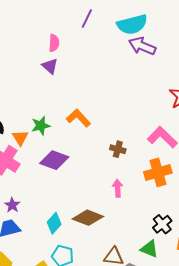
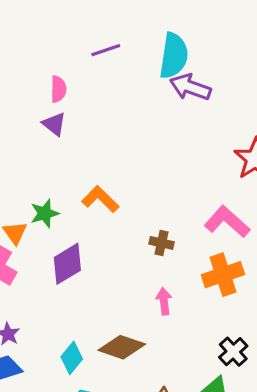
purple line: (87, 18) -> (106, 50), turned 48
cyan semicircle: (132, 24) -> (174, 56), turned -64
purple diamond: (54, 160) -> (67, 264), turned -48

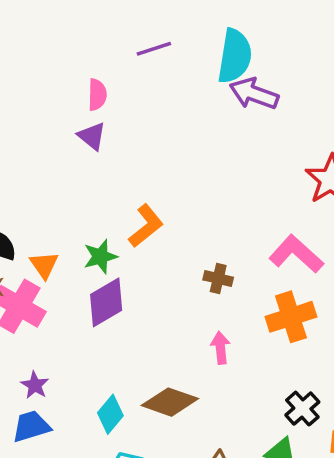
orange L-shape: (100, 199) -> (146, 226), turned 96
green star: (45, 213) -> (100, 257), moved

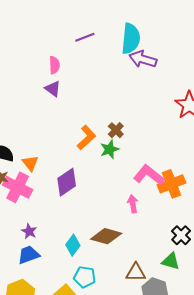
pink L-shape: (296, 254) -> (149, 175), moved
green star: (100, 257) -> (110, 149), moved
brown cross: (218, 279) -> (116, 130), moved, turned 35

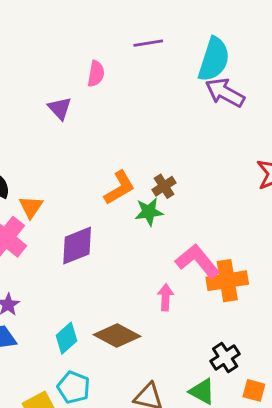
purple triangle: (53, 89) -> (60, 108), moved

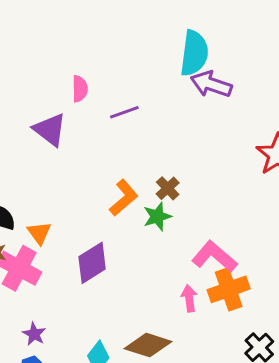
purple line: (148, 43) -> (124, 112), moved
purple triangle: (60, 108) -> (50, 130), size x1.4
orange cross: (227, 281) -> (229, 289), moved

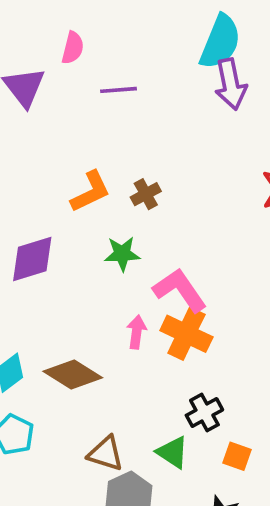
purple arrow: (211, 84) -> (231, 84), turned -135
green star: (157, 216) -> (122, 254), moved
orange cross: (229, 289) -> (186, 334), turned 30

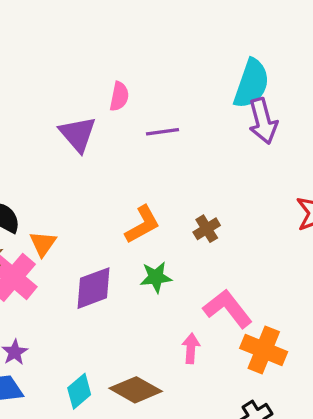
brown cross: (146, 194) -> (207, 229), moved
green star: (122, 254) -> (156, 277), moved
orange cross: (186, 334) -> (264, 350), moved

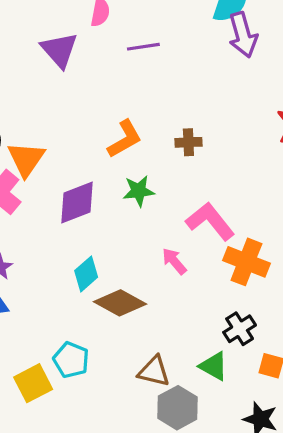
brown cross: (207, 229) -> (188, 142), turned 30
orange triangle: (43, 244) -> (26, 159), size x1.4
pink arrow: (191, 348) -> (174, 261), turned -44
cyan diamond: (79, 391) -> (86, 274), moved

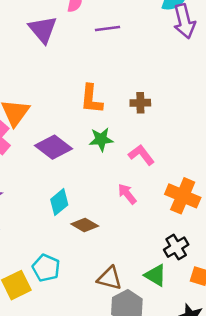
orange L-shape: (125, 139) -> (91, 99), turned 124
purple diamond: (77, 203) -> (53, 147), turned 57
pink L-shape: (210, 221) -> (141, 155), moved, size x0.7
brown diamond: (120, 303) -> (85, 225), size x0.7

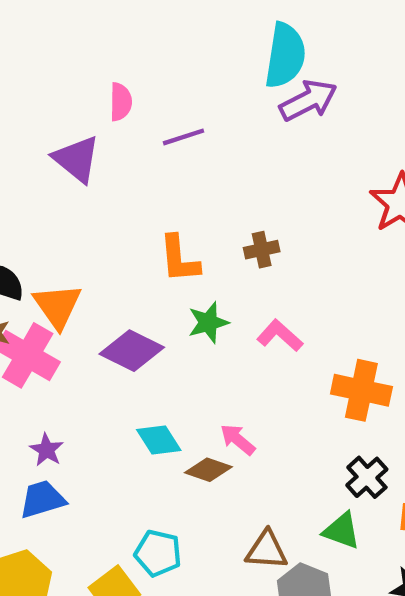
purple arrow: (184, 21) -> (308, 100), turned -92
pink arrow: (127, 194) -> (238, 440), moved
cyan diamond: (59, 202) -> (159, 440), turned -72

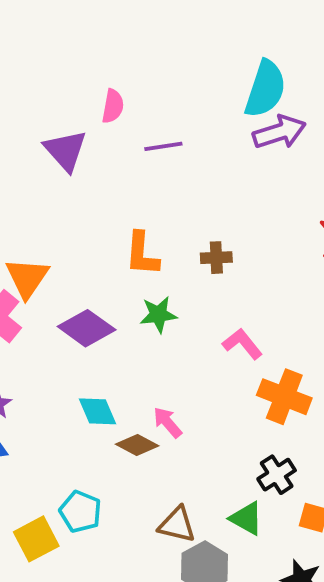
pink L-shape: (280, 336) -> (242, 344), moved

